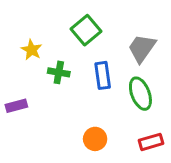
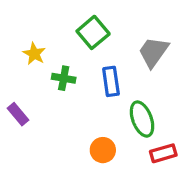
green ellipse: (140, 94) -> (142, 119), moved
purple rectangle: (16, 106) -> (18, 114), turned 65

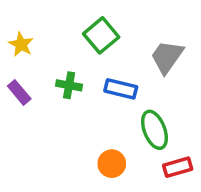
yellow star: (34, 54) -> (21, 44), moved
blue rectangle: (111, 81) -> (121, 89), turned -68
purple rectangle: (18, 114) -> (19, 92), moved

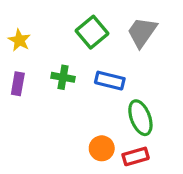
gray trapezoid: (167, 57) -> (142, 32), moved
purple rectangle: (19, 92) -> (18, 84), turned 50
red rectangle: (178, 167) -> (136, 156), moved

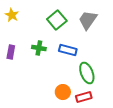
yellow star: (19, 40) -> (12, 15), moved

